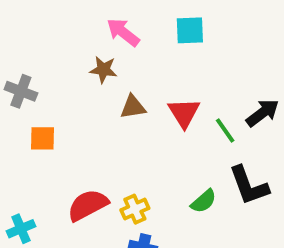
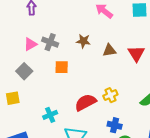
brown star: (103, 70) -> (83, 41), moved
yellow cross: (135, 209) -> (110, 95), moved

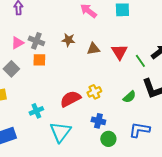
orange square: (62, 67) -> (39, 60), moved

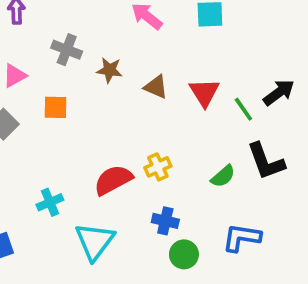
gray cross: (36, 41) -> (67, 50), moved
brown triangle: (93, 49) -> (156, 87), turned 32

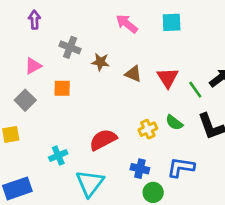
yellow cross: (158, 167) -> (148, 129), moved
green semicircle: (223, 176) -> (174, 123), moved, turned 78
blue L-shape: (242, 238) -> (181, 167), moved

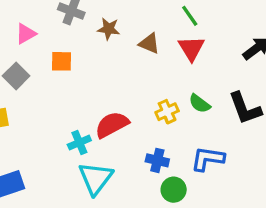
green line: (195, 90) -> (190, 16), moved
cyan cross: (58, 156) -> (79, 143), moved

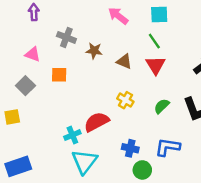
pink triangle: (26, 34) -> (33, 54), turned 49
green semicircle: (200, 104) -> (162, 106), turned 98
yellow cross: (167, 112) -> (125, 100), moved, turned -35

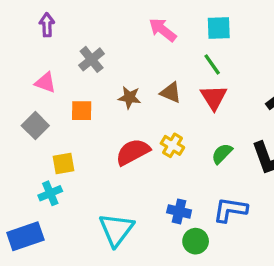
gray cross: (66, 37) -> (92, 59), turned 30
brown star: (94, 51) -> (130, 97), moved
yellow square: (12, 117) -> (63, 164), moved
red semicircle: (97, 122) -> (133, 152), moved
cyan cross: (72, 135) -> (50, 193), moved

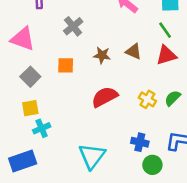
pink triangle: (45, 83) -> (23, 39), moved, size x1.5
red triangle: (214, 97) -> (166, 55), turned 45
yellow cross: (172, 145) -> (147, 99), moved
yellow square: (63, 164) -> (30, 108), moved

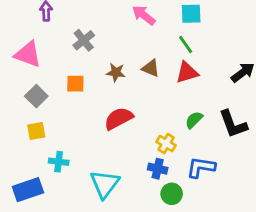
yellow cross: (147, 99) -> (166, 144), moved
cyan cross: (42, 128) -> (59, 162), moved, turned 30

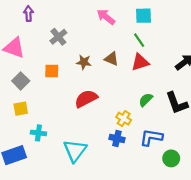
green circle: (172, 194) -> (171, 158), moved

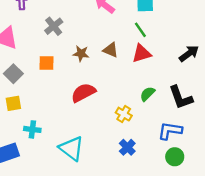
blue L-shape: (151, 137) -> (170, 131), moved
blue cross: (117, 139) -> (127, 147), moved, turned 32
cyan triangle: (75, 151) -> (71, 148), turned -30

